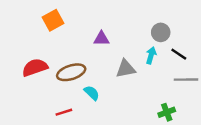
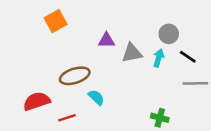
red semicircle: (35, 67) -> (37, 101), moved
gray triangle: (126, 69) -> (132, 53), moved
green cross: (167, 112) -> (160, 118), moved, turned 35

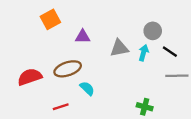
purple triangle: (106, 40) -> (83, 37), moved
red semicircle: (37, 101) -> (30, 77), moved

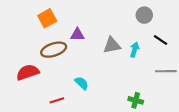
gray circle: (153, 31) -> (144, 15), moved
black line: (170, 52) -> (160, 40), moved
brown ellipse: (68, 69) -> (54, 50), moved

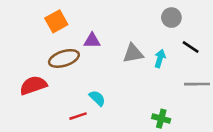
red line: (57, 100) -> (78, 116), moved

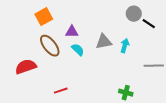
black line: (191, 47) -> (149, 24), moved
brown ellipse: (64, 58) -> (50, 46), turned 70
cyan semicircle: (97, 98) -> (78, 50), moved

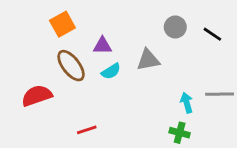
gray circle: (134, 14) -> (175, 27), moved
cyan arrow: (125, 46) -> (187, 103), moved, turned -32
cyan semicircle: (78, 50) -> (111, 71), turned 104

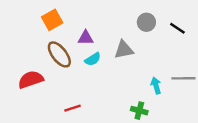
green cross: (180, 133) -> (139, 111), moved

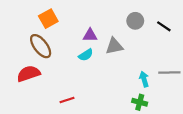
purple triangle: (86, 38) -> (90, 35), moved
brown ellipse: (59, 54) -> (41, 46), moved
green cross: (139, 111) -> (140, 102), moved

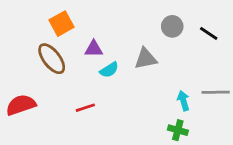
purple triangle: (90, 35) -> (94, 49), moved
red semicircle: (28, 74) -> (21, 105), moved
red line: (67, 100) -> (85, 108), moved

